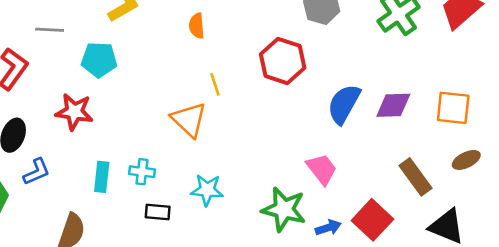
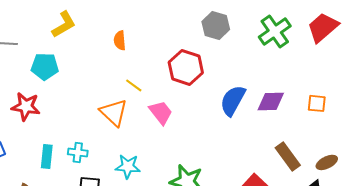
yellow line: (215, 84) -> (134, 85), turned -36
orange square: (453, 108) -> (317, 103), size x0.7
brown ellipse: (466, 160) -> (327, 162), moved
pink trapezoid: (322, 169) -> (161, 112), moved

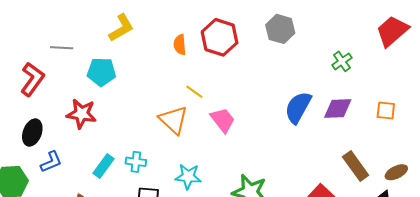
green cross: (275, 31) -> (342, 61), moved, size x0.6
red hexagon: (186, 67) -> (220, 37), moved
cyan rectangle: (47, 156) -> (103, 166), turned 30

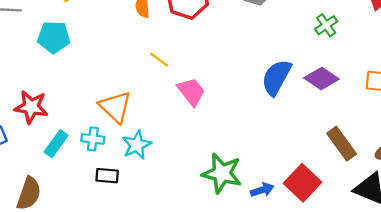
purple diamond: (338, 108) -> (321, 79), turned 36
red star: (81, 114) -> (31, 107), moved
orange triangle: (174, 120) -> (115, 107), moved
cyan star: (188, 176) -> (137, 145), moved, turned -30

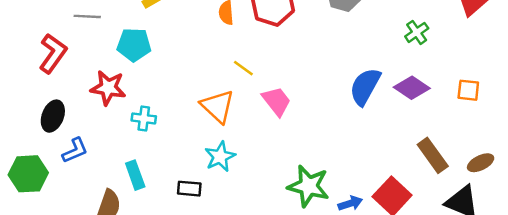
red star: (31, 107) -> (108, 88), moved
orange triangle: (115, 107) -> (218, 106), moved
cyan cross: (93, 139) -> (144, 118), moved
cyan rectangle: (56, 144) -> (135, 175), moved, turned -56

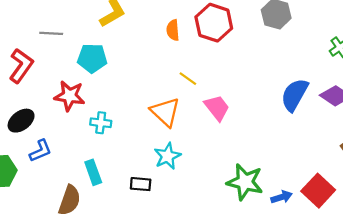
black ellipse: (53, 116) -> (21, 121), turned 32

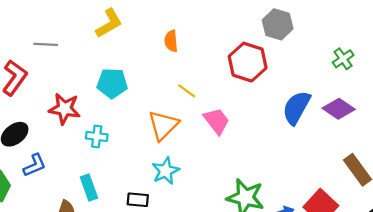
red hexagon: (214, 23) -> (248, 62), moved
cyan pentagon: (92, 58) -> (112, 83), moved
orange triangle: (165, 112) -> (163, 125), turned 32

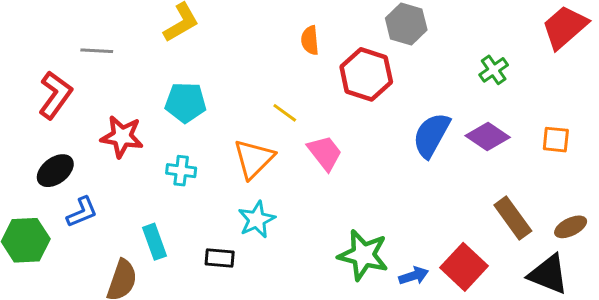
orange semicircle: (171, 41) -> (310, 40), moved
cyan cross: (97, 136) -> (181, 171), moved

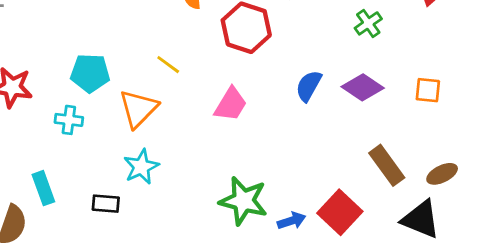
cyan pentagon: (186, 102) -> (90, 73), moved
blue semicircle: (431, 135) -> (309, 86), size x0.7
pink trapezoid: (325, 153) -> (231, 104), moved, turned 69

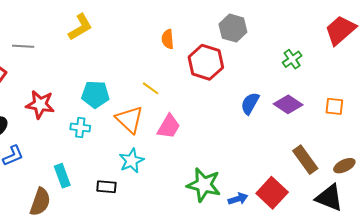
pink trapezoid: (231, 104) -> (169, 126), moved
orange triangle: (138, 109) -> (130, 119), turned -32

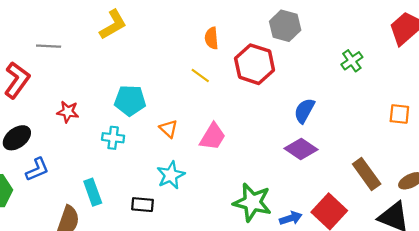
yellow line: (151, 88) -> (200, 76), moved
red star: (40, 104) -> (68, 112), size x0.7
purple diamond: (288, 104) -> (301, 149), moved
orange triangle: (130, 119) -> (169, 129), size x0.6

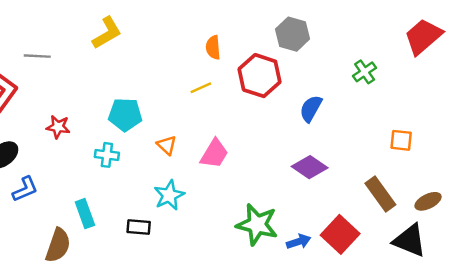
yellow line: (200, 76) -> (201, 88), turned -60
blue semicircle: (304, 111) -> (311, 109), moved
orange square: (399, 114) -> (401, 140), moved

